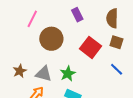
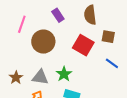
purple rectangle: (77, 15) -> (58, 15), moved
brown semicircle: (112, 18) -> (90, 15), moved

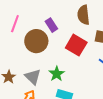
purple rectangle: (58, 15) -> (51, 25), moved
gray triangle: (40, 77) -> (33, 77), turned 36

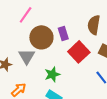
purple rectangle: (51, 25) -> (63, 34), moved
gray triangle: (33, 77) -> (27, 56), moved

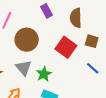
purple rectangle: (63, 34) -> (47, 11), moved
gray triangle: (27, 56) -> (24, 68), moved

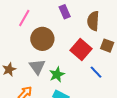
blue line: (93, 68) -> (96, 72), moved

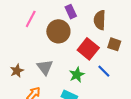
brown circle: (42, 39) -> (58, 31), moved
green star: (57, 74) -> (77, 75), moved

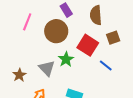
brown square: (114, 44) -> (113, 38), turned -32
green star: (77, 75) -> (66, 59), moved

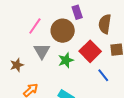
pink line: (27, 22) -> (35, 26), moved
gray triangle: (47, 68) -> (42, 51), moved

